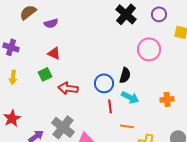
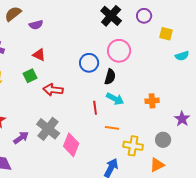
pink circle: (149, 49) -> (119, 51), moved
blue circle: (104, 83) -> (89, 63), moved

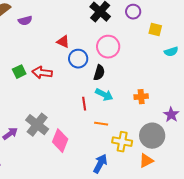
red triangle: (39, 55) -> (63, 42), moved
red arrow: (53, 90) -> (42, 73), moved
gray circle: (163, 140) -> (152, 136), size x1.6

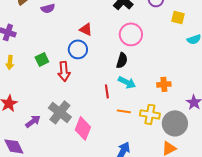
blue circle: (78, 59) -> (78, 49), moved
red arrow: (42, 73) -> (64, 71), moved, turned -102
yellow cross: (122, 142) -> (150, 114), moved

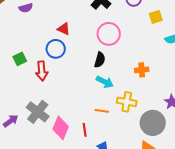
yellow square: (178, 17) -> (156, 17), turned -32
orange cross: (164, 84) -> (142, 70), moved
red line: (107, 91) -> (85, 130), moved
yellow cross: (150, 114) -> (127, 102), moved

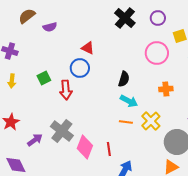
pink circle: (109, 34) -> (157, 53), moved
yellow cross: (127, 102) -> (151, 121), turned 36
orange line: (102, 111) -> (126, 122), moved

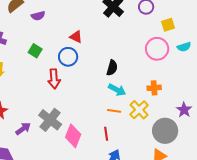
pink circle: (157, 53) -> (157, 49), moved
green square: (44, 78) -> (35, 51), moved, turned -32
orange cross: (166, 89) -> (154, 88), moved
red line: (109, 149) -> (106, 134), moved

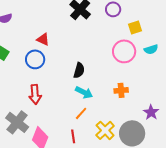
red arrow: (54, 79) -> (35, 94), moved
yellow cross: (139, 110) -> (105, 130), moved
orange line: (114, 111) -> (81, 113), turned -56

